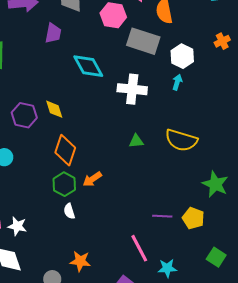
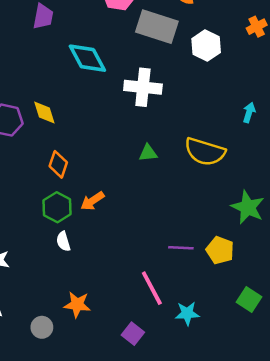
cyan arrow: (177, 82) -> (249, 113), moved
orange diamond: (65, 150) -> (58, 164), size x0.7

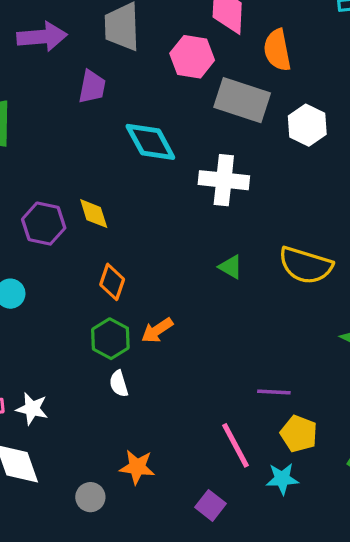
green triangle: (148, 153) -> (231, 267), turned 36
yellow pentagon: (220, 250) -> (299, 434), moved

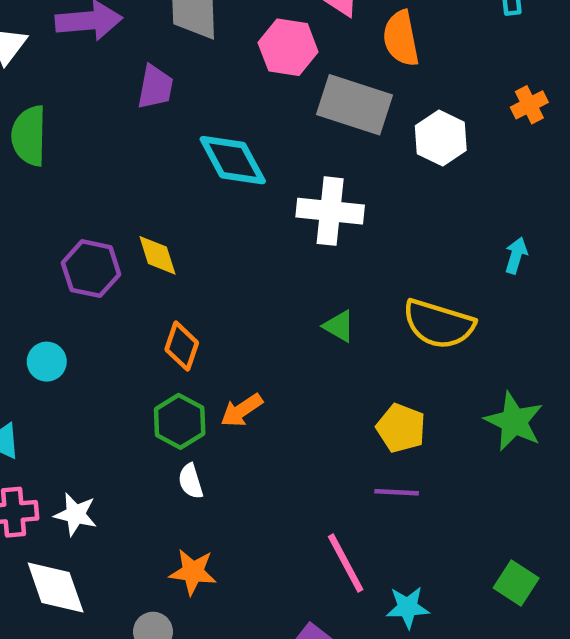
yellow pentagon: (299, 434) -> (401, 428), moved
orange star: (137, 467) -> (193, 572), moved

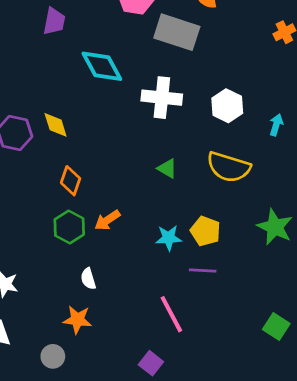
white hexagon: (441, 138) -> (227, 106), moved
white semicircle: (191, 481) -> (88, 279), moved
cyan star: (408, 607) -> (169, 238), moved

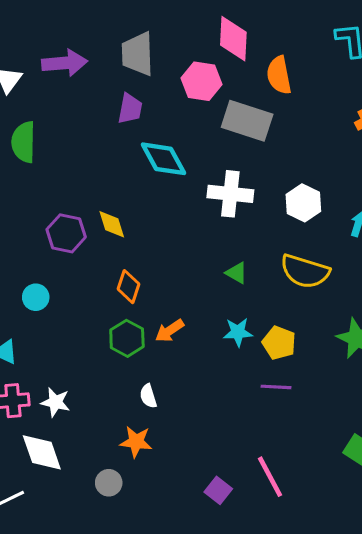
purple trapezoid: (54, 21) -> (130, 109), moved
cyan star: (169, 238) -> (238, 332), moved
pink line: (171, 314) -> (270, 477), moved

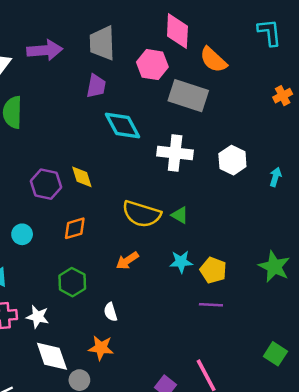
orange semicircle: (279, 75) -> (213, 60), turned -36
yellow semicircle: (305, 271) -> (142, 214), moved
orange diamond: (128, 287) -> (75, 228), moved, turned 55
green hexagon: (127, 338) -> (72, 282), moved
white diamond: (42, 452) -> (52, 356), moved

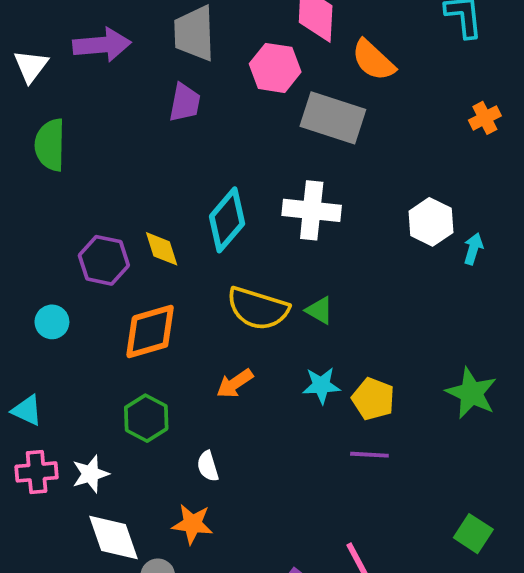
cyan diamond: (122, 126) -> (227, 220), moved, turned 69
white hexagon: (232, 160) -> (431, 222), moved
orange diamond: (75, 228) -> (150, 332), size x1.5
cyan circle: (22, 234) -> (52, 322), moved
white star: (38, 317) -> (90, 474), turned -30

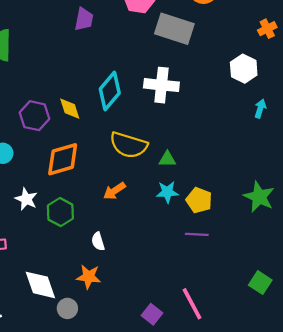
white hexagon: (431, 222) -> (244, 69), moved
green triangle: (319, 310) -> (167, 159), moved, turned -30
white star: (90, 474) -> (26, 199), moved, turned -30

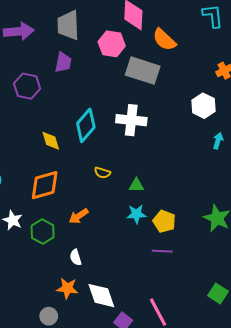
purple hexagon: (34, 116) -> (27, 86), moved
yellow semicircle: (129, 145) -> (102, 173), size x0.5
orange arrow: (114, 191) -> (79, 216), moved
white diamond: (40, 285) -> (101, 296), moved

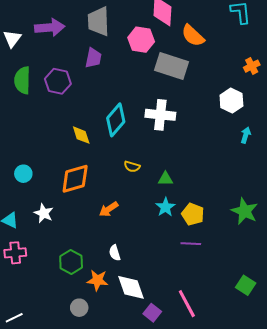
cyan star: (136, 214) -> (165, 207), turned -30
green hexagon: (43, 232) -> (71, 262), moved
white semicircle: (76, 257) -> (115, 253), moved

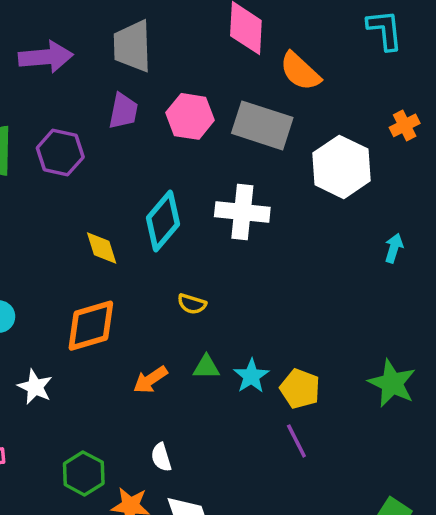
pink hexagon: (141, 40) -> (190, 116), moved
white hexagon: (231, 101) -> (342, 167), moved, size x1.4
green triangle: (165, 179) -> (206, 367), moved
purple line: (191, 244) -> (296, 441), turned 60

